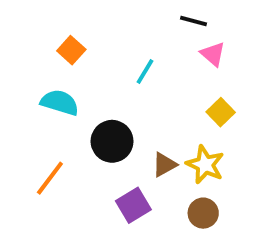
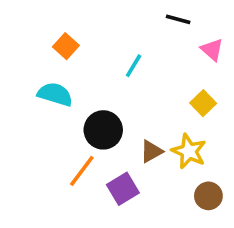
pink triangle: (213, 54) -> (212, 50), moved
orange line: (50, 178) -> (82, 171), moved
brown circle: (203, 213) -> (208, 196), moved

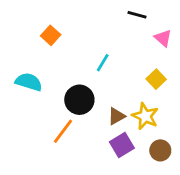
cyan line: (134, 66) -> (103, 63), moved
cyan semicircle: (55, 94) -> (29, 82), moved
purple square: (123, 189) -> (122, 145), moved

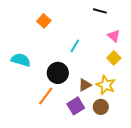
orange square: (51, 35) -> (44, 21), moved
pink triangle: (163, 38) -> (114, 36), moved
purple square: (122, 145) -> (76, 106), moved
brown circle: (160, 150) -> (101, 107), moved

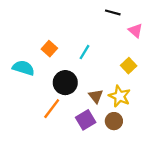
orange square: (44, 21) -> (49, 49), moved
pink triangle: (114, 36) -> (135, 31), moved
brown triangle: (85, 85) -> (96, 96), turned -40

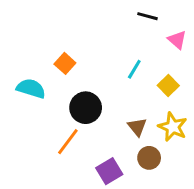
cyan line: (84, 52) -> (134, 69), moved
brown triangle: (96, 96) -> (137, 127), moved
yellow star: (120, 96) -> (173, 127), moved
purple square: (86, 120) -> (109, 171), moved

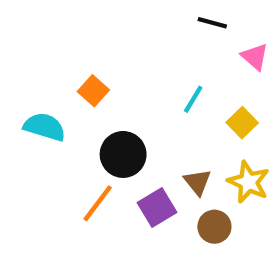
purple square: (109, 171) -> (157, 208), moved

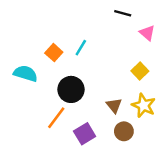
cyan line: (193, 99) -> (81, 48), moved
purple square: (157, 208) -> (85, 134), moved

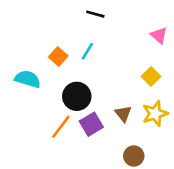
black line: (123, 13) -> (95, 14), moved
yellow star: (144, 105) -> (155, 114), turned 30
brown circle: (124, 131) -> (134, 156), moved
purple square: (85, 134) -> (91, 124), moved

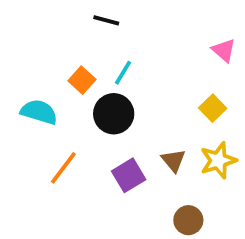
black line: (95, 14) -> (106, 20), moved
black circle: (77, 96) -> (114, 114), moved
orange line: (61, 127) -> (63, 168), moved

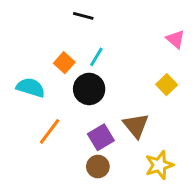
brown triangle: (173, 160) -> (136, 126), size x1.4
yellow star: (218, 160) -> (159, 165), moved
brown circle: (188, 220) -> (98, 167), moved

